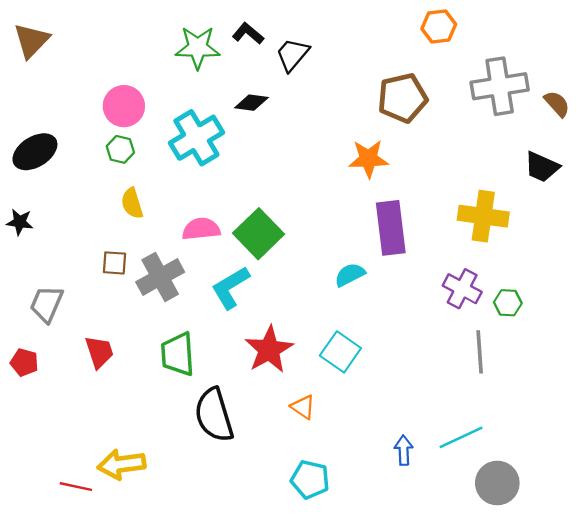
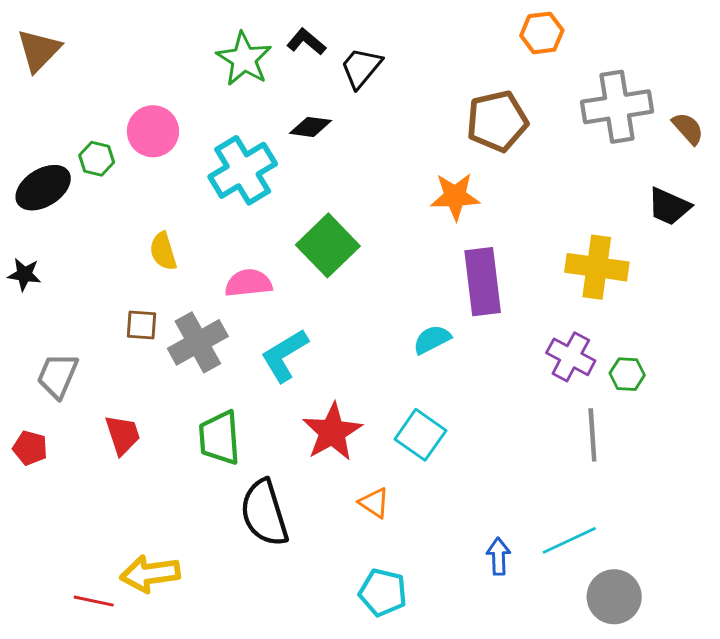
green star: (198, 48) -> (244, 59), turned 30
green hexagon: (120, 149) -> (97, 159), moved
green square: (258, 234) -> (328, 245), moved

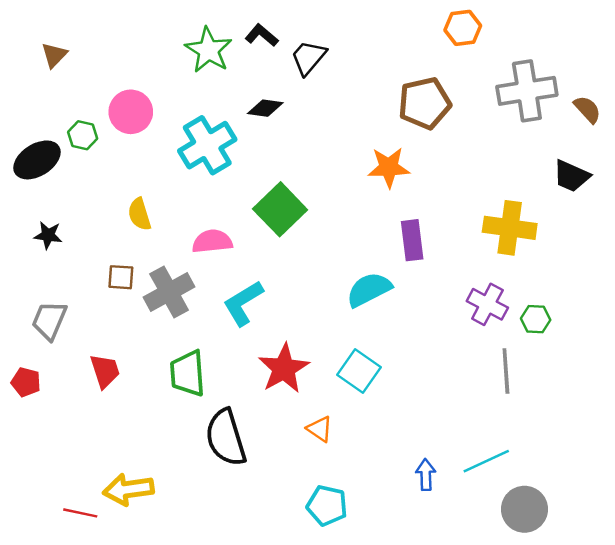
brown triangle: (39, 50) -> (54, 55), moved, size x0.7
black star: (24, 274) -> (48, 235), moved
purple rectangle: (483, 282) -> (412, 240), size x0.7
cyan semicircle: (432, 339) -> (369, 290), size x1.4

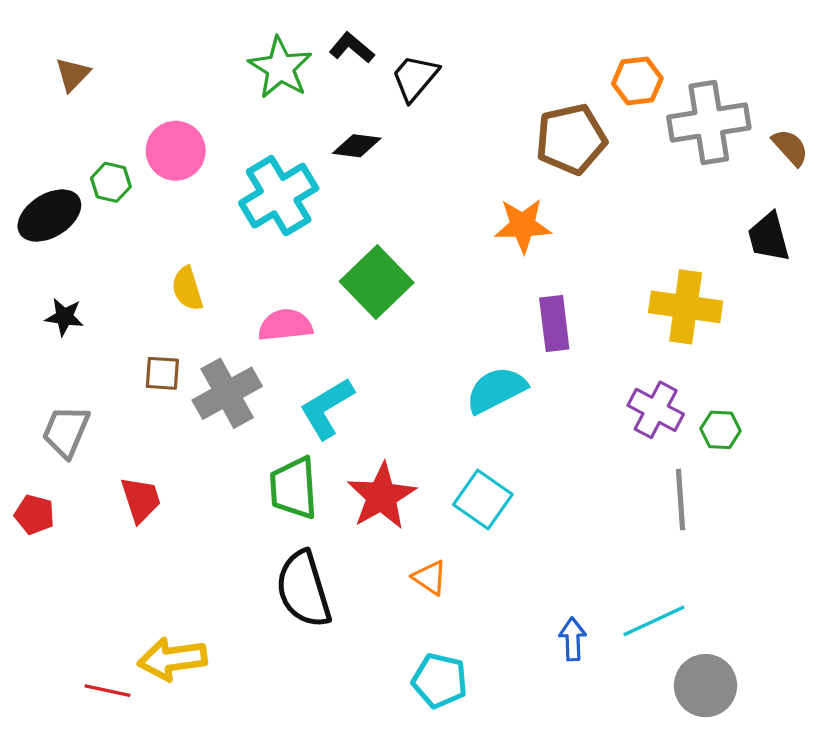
orange hexagon: (463, 28) -> (637, 81), moved
black trapezoid: (571, 176) -> (769, 237), turned 51
green trapezoid: (188, 373) -> (294, 488), moved

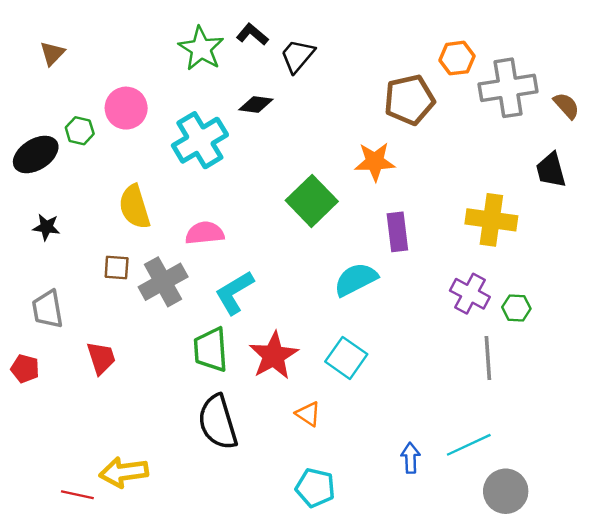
green square: (377, 282) -> (312, 201), moved
yellow semicircle: (187, 289) -> (134, 207), size x1.4
gray trapezoid: (66, 431) -> (48, 309), turned -33

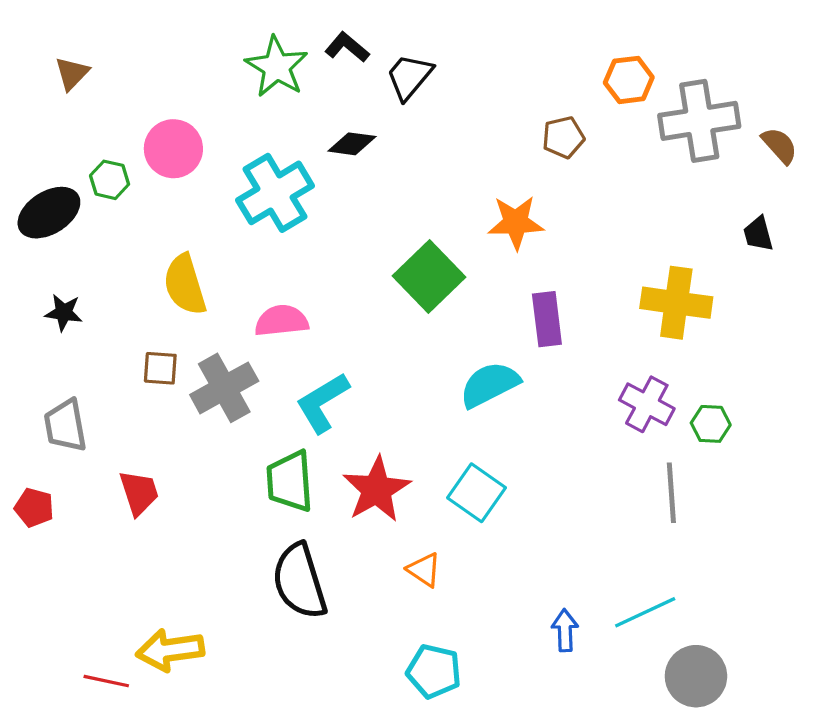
brown pentagon: (409, 100) -> (563, 137), size x0.6
black trapezoid: (551, 170) -> (758, 234), size x0.7

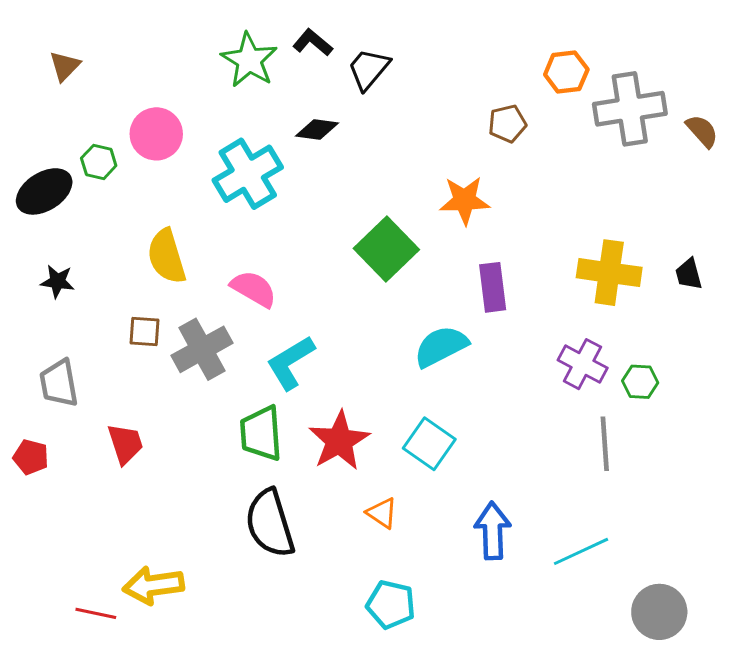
black trapezoid: (758, 234) -> (689, 274), moved
pink semicircle: (282, 321) -> (254, 289), turned 36
blue arrow: (565, 630) -> (493, 531), moved, size x1.5
gray circle: (696, 676) -> (659, 612), moved

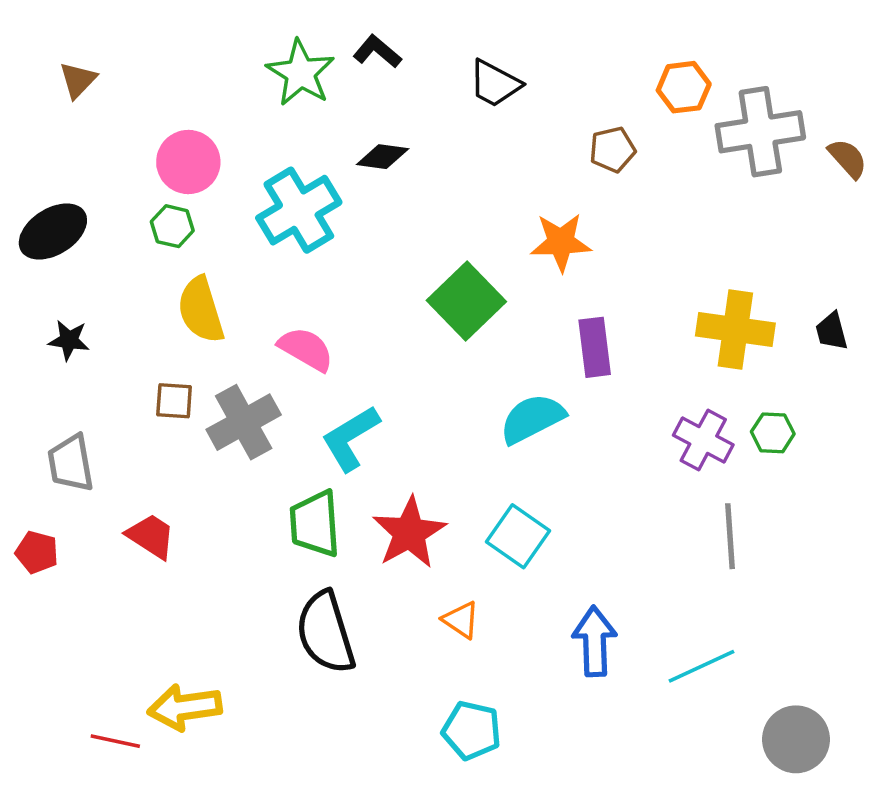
black trapezoid: (369, 69) -> (495, 84), moved, turned -102
green hexagon: (99, 162) -> (172, 226), moved
green hexagon: (640, 382) -> (773, 433), moved
red trapezoid: (125, 444) -> (151, 536), turned -39

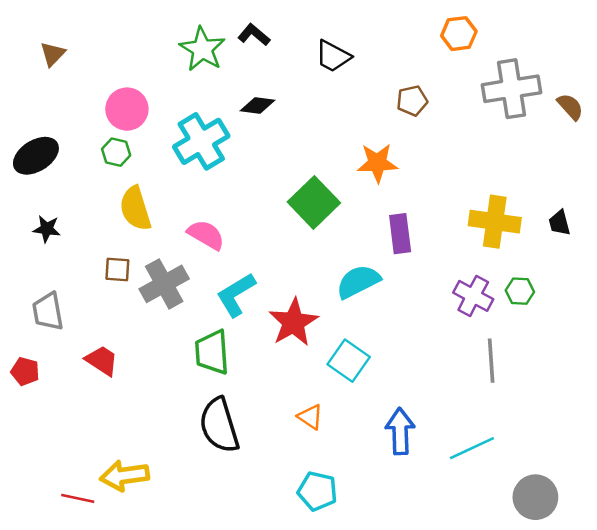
orange hexagon: (684, 87) -> (459, 34), moved
red star: (409, 533) -> (293, 322), moved

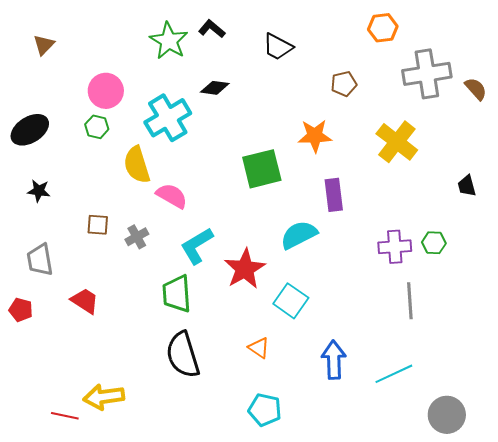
green square: (314, 202) -> (262, 169), turned 30
yellow semicircle: (135, 208) -> (137, 165), moved
yellow cross: (495, 222) -> (397, 142), moved, turned 30
gray cross: (164, 284) -> (137, 237), size x0.6
purple cross: (473, 296) -> (395, 247), turned -32

